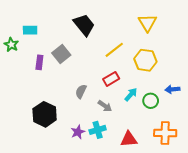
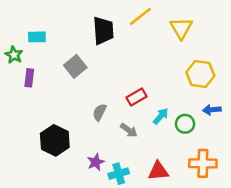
black trapezoid: (84, 25) -> (103, 31), turned 35
yellow line: (114, 50) -> (140, 17), moved
yellow hexagon: (145, 60) -> (200, 74), moved
purple rectangle: (39, 62) -> (29, 78), moved
cyan cross: (98, 130) -> (119, 174), moved

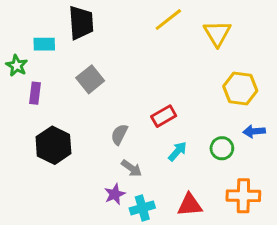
black trapezoid: (103, 31) -> (81, 23), moved
cyan arrow: (161, 116) -> (177, 151), moved
gray arrow: (129, 130) -> (132, 168), moved
black hexagon: (55, 140) -> (53, 145), moved

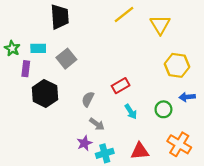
cyan rectangle: (44, 44) -> (38, 48), moved
black hexagon: (53, 145) -> (45, 94), moved
cyan arrow: (177, 151) -> (131, 112), turned 105
orange cross: (243, 196) -> (179, 144), turned 30

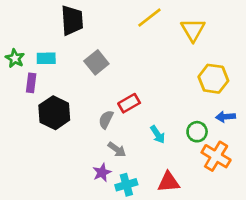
gray square: (66, 59) -> (96, 62), moved
red rectangle: (121, 86) -> (129, 103), moved
orange cross: (179, 144) -> (216, 156), moved

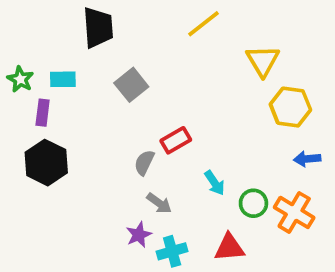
yellow triangle: (193, 30) -> (263, 61), moved
black hexagon: (54, 113) -> (46, 163), moved
green circle: (197, 132) -> (253, 203), moved

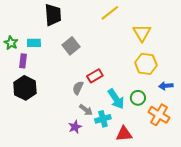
yellow hexagon: (290, 107) -> (146, 64), moved
cyan arrow: (215, 183) -> (116, 99), size x1.5
green circle: (253, 203) -> (138, 98), moved
cyan cross: (172, 251) -> (103, 119), moved

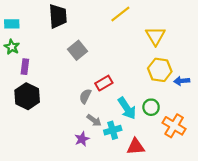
cyan rectangle: (34, 43) -> (12, 24), moved
blue arrow: (166, 86) -> (182, 81), moved

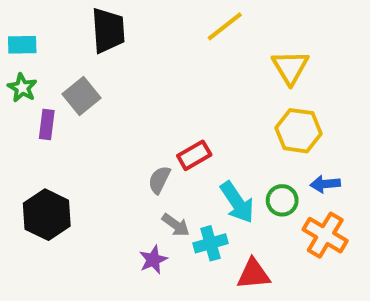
gray square: (78, 50) -> (82, 96), moved
blue arrow: (182, 81) -> (325, 184), moved
black hexagon: (27, 96) -> (47, 215), moved

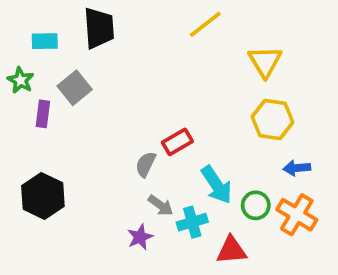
cyan rectangle: (22, 45) -> (45, 41), moved
green circle: (282, 200) -> (256, 205), moved

